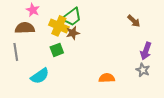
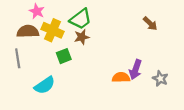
yellow cross: (59, 26) -> (52, 30), moved
purple arrow: (146, 51) -> (136, 70), moved
orange semicircle: (107, 78) -> (121, 77), moved

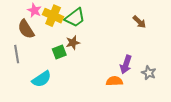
yellow cross: (52, 30) -> (53, 16), moved
brown semicircle: (28, 31) -> (26, 29), turned -120
brown star: (82, 37) -> (73, 43), moved
orange semicircle: (121, 77) -> (114, 81), moved

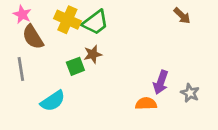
pink star: (34, 10) -> (22, 14), moved
brown arrow: (139, 22) -> (182, 16), moved

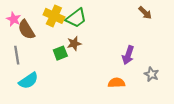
pink star: (22, 14) -> (14, 19), moved
purple arrow: (161, 82) -> (128, 55), moved
cyan semicircle: (53, 101) -> (28, 81), moved

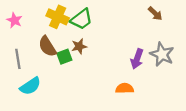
brown semicircle: (26, 30) -> (47, 46), moved
gray star: (151, 74) -> (162, 54), moved, size x1.5

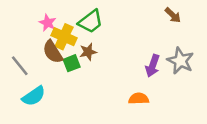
yellow cross: (58, 17) -> (64, 37), moved
pink star: (14, 20) -> (48, 23), moved
gray line: (18, 59) -> (20, 66), turned -30

